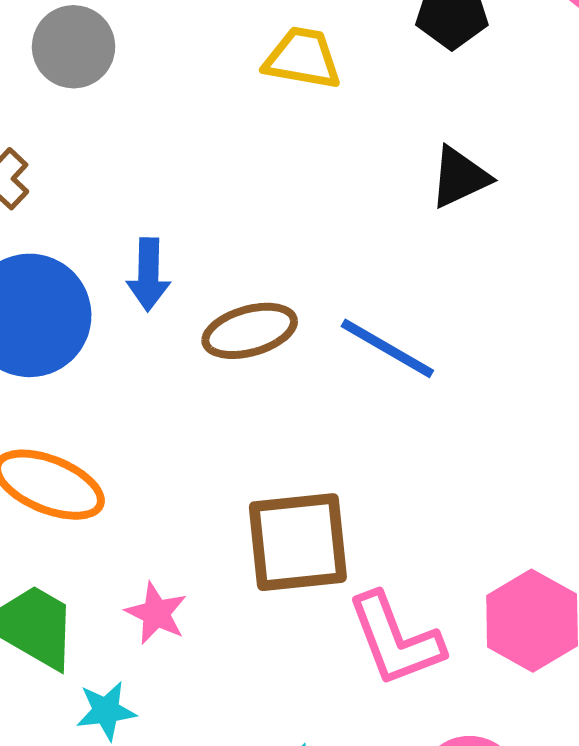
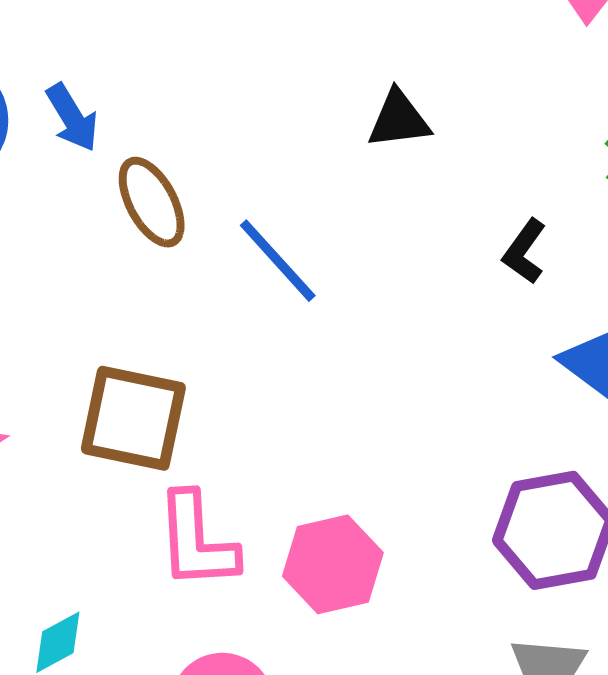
blue arrow: (148, 275) -> (72, 118), turned -50
brown ellipse: (250, 331) -> (152, 202), turned 60

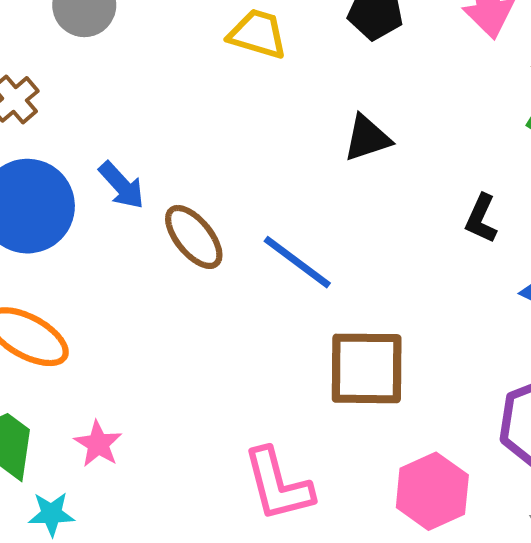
brown square: (133, 418) -> (367, 368), moved
pink hexagon: (333, 564) -> (432, 491), moved

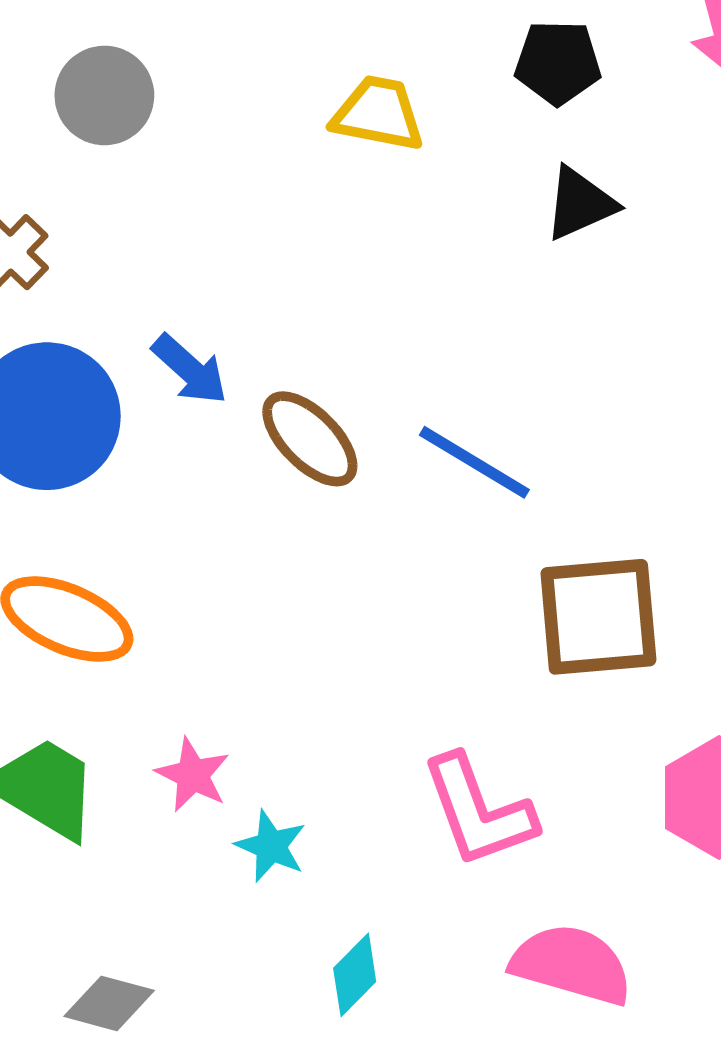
black triangle: (367, 138) -> (580, 204), moved
cyan star: (51, 514) -> (271, 846), moved, turned 30

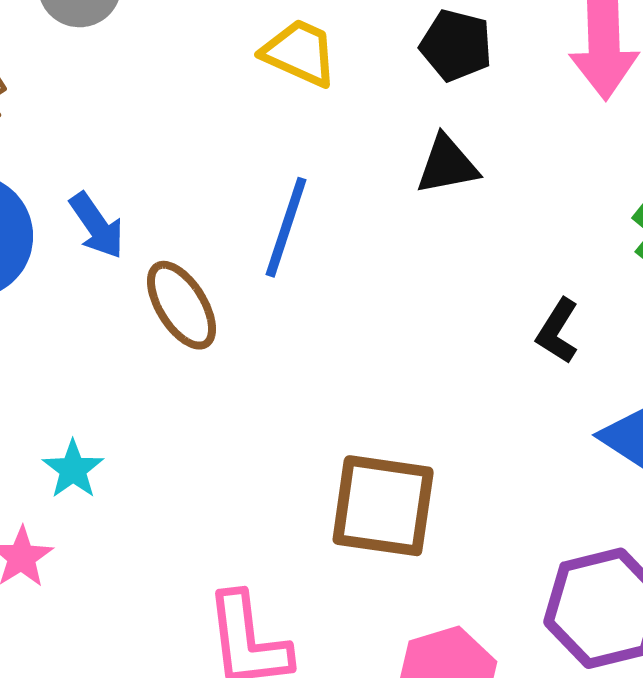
blue line: (474, 462) -> (286, 227), moved, turned 64
cyan star: (271, 846) -> (73, 469), moved

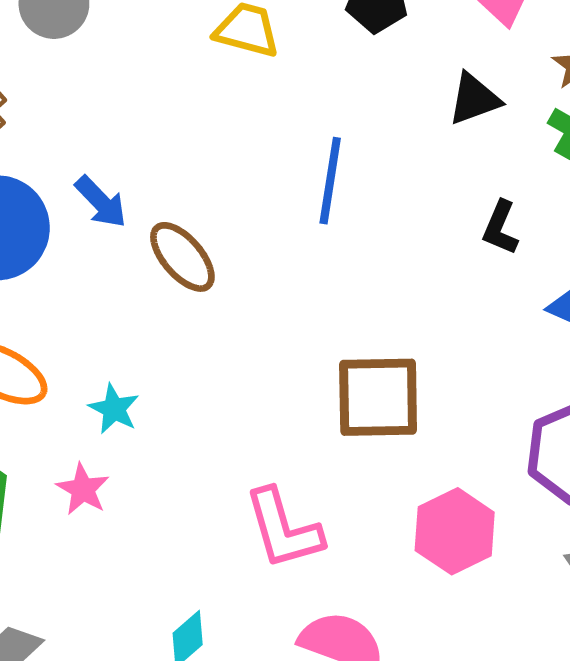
black triangle: (447, 165) -> (474, 99), moved
blue line: (286, 227) -> (330, 181), moved

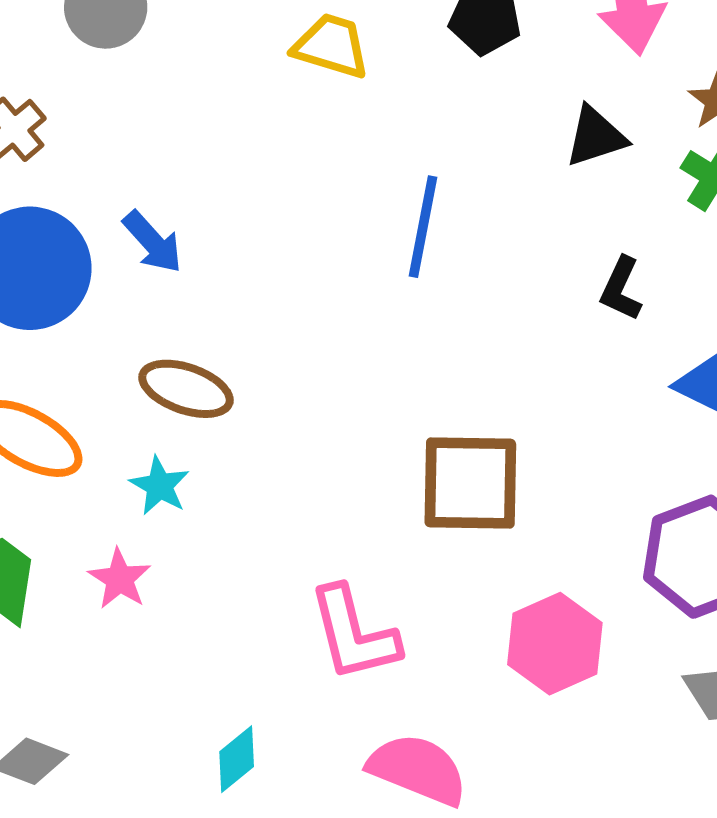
brown ellipse: (182, 257) -> (186, 389), moved, turned -32

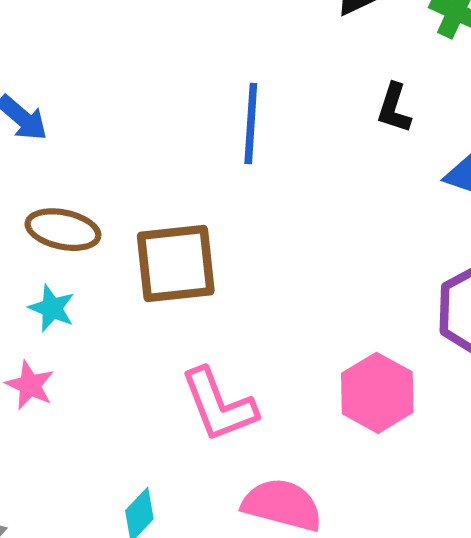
blue line: (423, 227) -> (251, 123), moved
brown square: (470, 483) -> (176, 264), moved

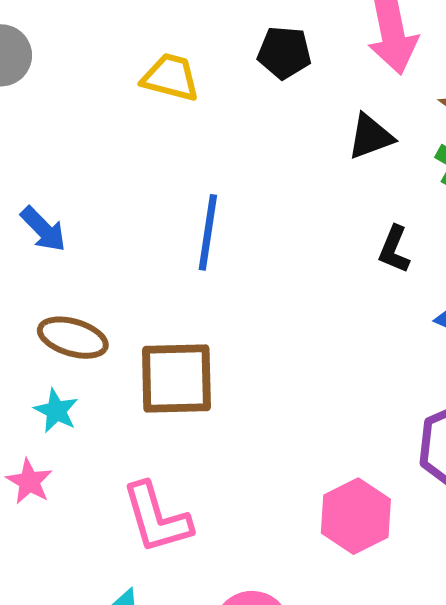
blue line: (251, 123) -> (208, 232), moved
pink L-shape: (219, 405) -> (157, 518), moved

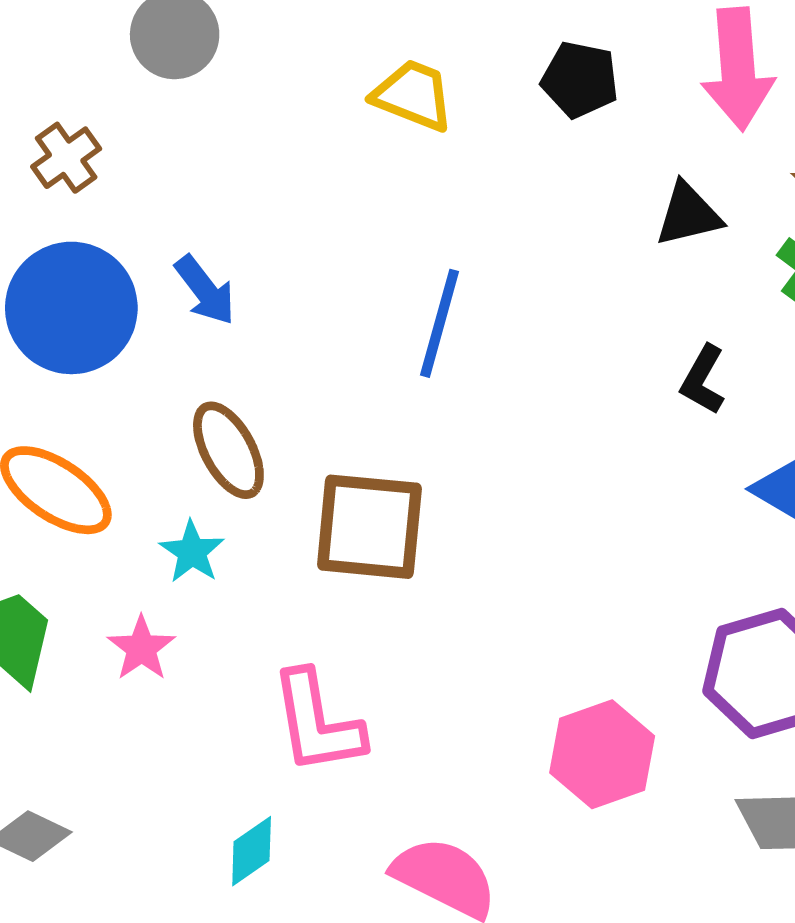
brown ellipse: (73, 338) -> (228, 450), turned 38

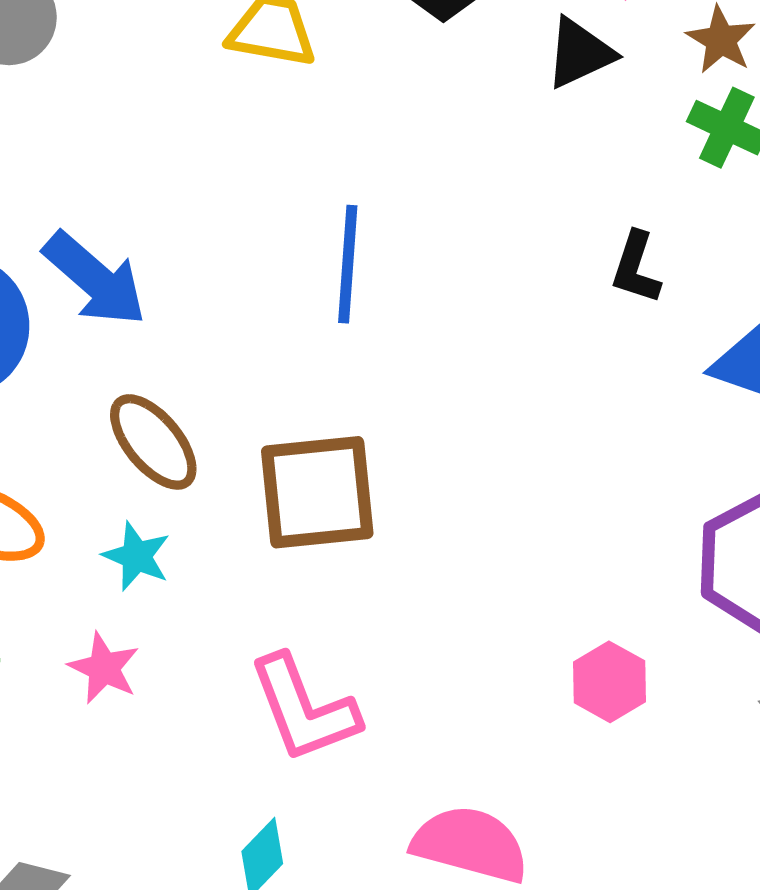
black triangle: (688, 215) -> (580, 53), moved
blue arrow: (205, 290) -> (95, 279), size x1.4
pink hexagon: (602, 754) -> (609, 682), size x0.7

